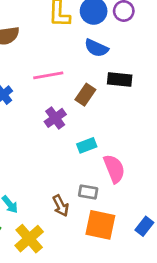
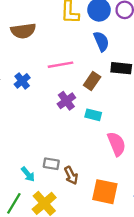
blue semicircle: (96, 48) -> (101, 41), turned -138
cyan rectangle: (87, 145) -> (93, 115), moved, turned 35
gray rectangle: (88, 192) -> (51, 164), moved

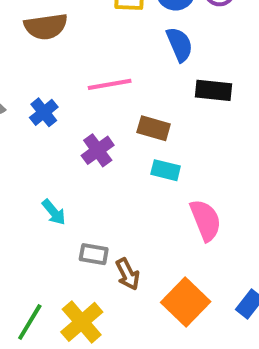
brown rectangle: (92, 81) -> (154, 128), moved, turned 72
purple cross: (66, 101) -> (98, 150), moved
cyan arrow: (28, 174) -> (54, 212), moved
orange square: (105, 192) -> (186, 302), turned 32

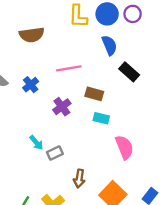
black rectangle: (214, 90) -> (129, 72), turned 36
gray rectangle: (94, 254) -> (55, 153), moved, turned -35
brown arrow: (128, 274) -> (79, 179), turned 36

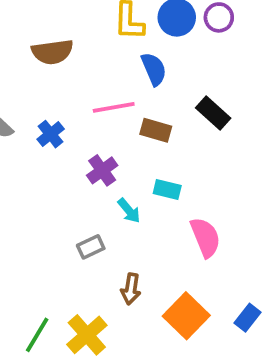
blue semicircle: (109, 45) -> (154, 69), moved
brown rectangle: (94, 94) -> (156, 130), moved
cyan arrow: (36, 143) -> (129, 211), moved

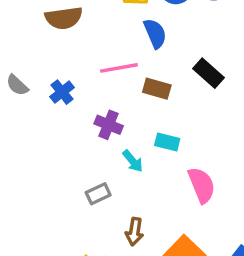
purple cross: (102, 170) -> (109, 125), turned -32

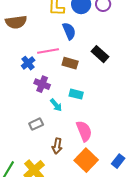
blue cross: (62, 92) -> (28, 63), moved
pink semicircle: (202, 185) -> (84, 131), moved

